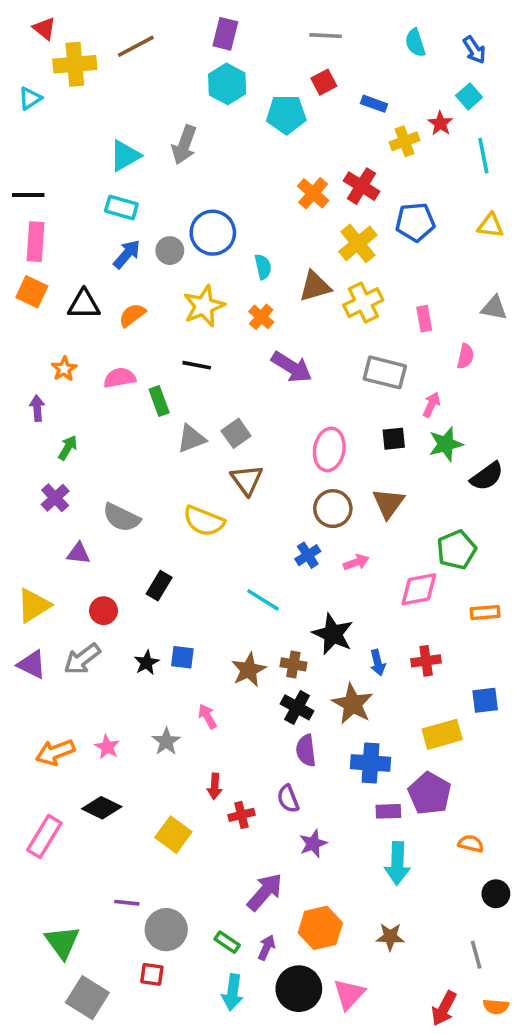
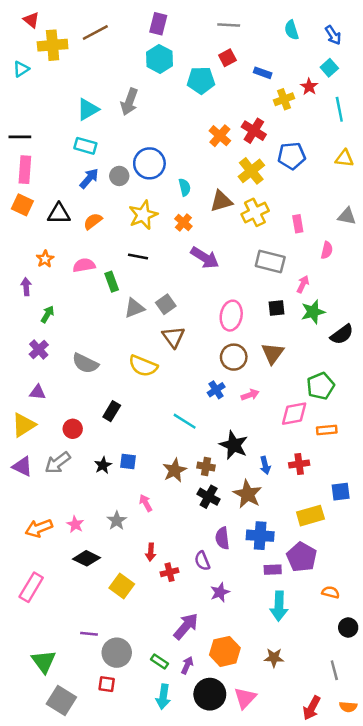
purple triangle: (78, 553) -> (37, 392), moved
orange rectangle: (485, 612) -> (327, 430), moved
purple semicircle: (306, 750) -> (222, 538), moved
black diamond: (102, 808) -> (87, 558), moved

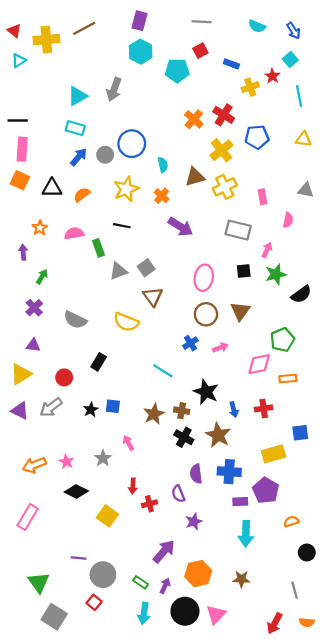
red triangle: (31, 20) -> (14, 31), moved
cyan semicircle: (292, 30) -> (257, 26), turned -49
orange semicircle: (331, 592) -> (291, 521), turned -32
red square: (107, 684) -> (94, 602), turned 32

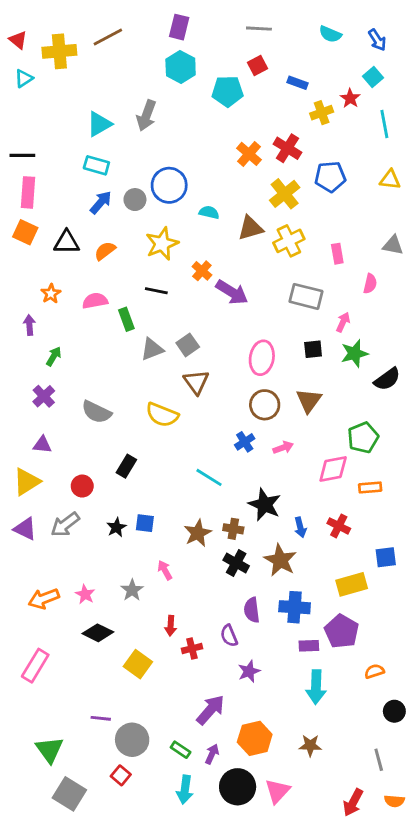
cyan semicircle: (163, 165) -> (209, 212), turned -64
orange cross: (162, 196) -> (202, 271), moved
red cross: (264, 408) -> (339, 526), turned 35

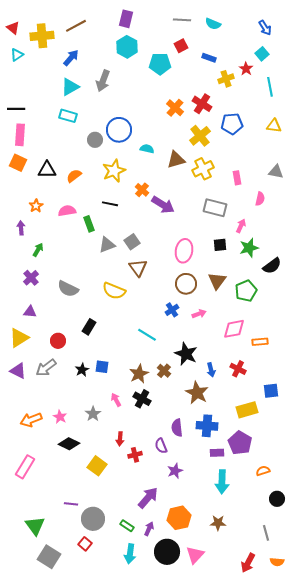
cyan semicircle: (330, 34) -> (213, 24), moved
blue arrow: (101, 202) -> (71, 58), moved
green pentagon: (363, 438) -> (246, 291), moved
brown cross: (233, 529) -> (164, 371), turned 32
black cross: (236, 563) -> (142, 399), moved

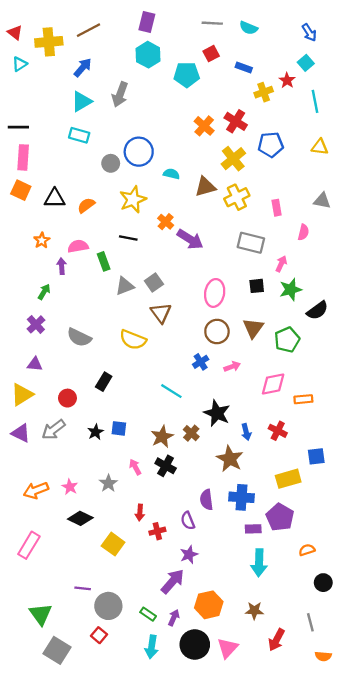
purple arrow: (21, 228) -> (62, 266), moved
purple star: (175, 471) -> (189, 555), moved
red arrow: (248, 563) -> (277, 640), moved

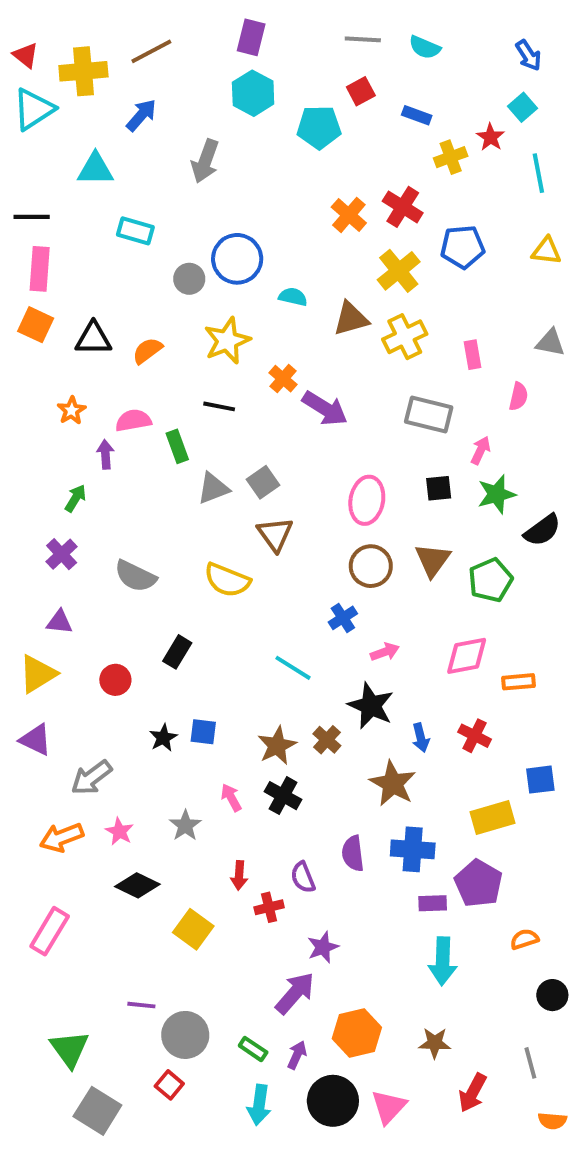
cyan triangle: (20, 64) -> (34, 109), size x1.6
cyan triangle: (81, 101) -> (95, 169), moved, turned 30
pink arrow: (232, 367) -> (385, 652), moved
gray arrow: (53, 430) -> (91, 778), moved
purple semicircle: (188, 521) -> (303, 877), moved

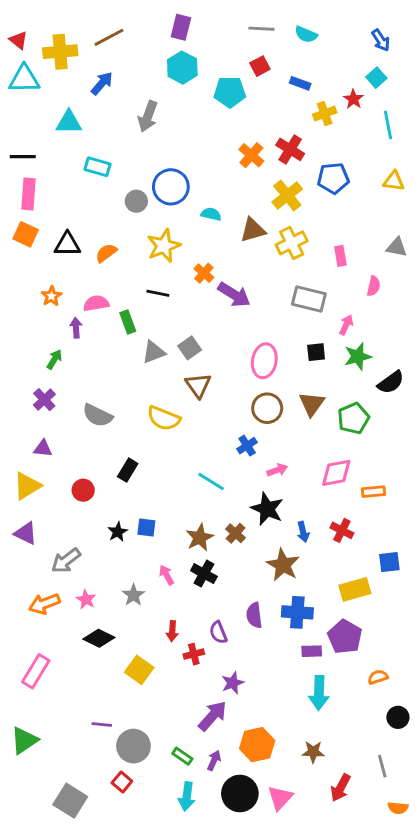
cyan triangle: (34, 109) -> (24, 79), turned 32
green triangle: (70, 1049) -> (24, 740), moved, turned 32

